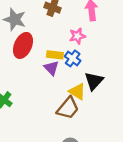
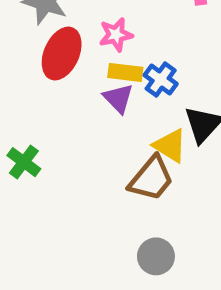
pink star: (77, 36) -> (116, 35), moved

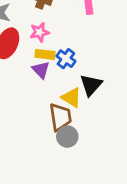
brown trapezoid: (151, 179) -> (60, 117), turned -48
gray circle: (156, 256) -> (67, 137), moved

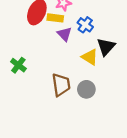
yellow rectangle: (45, 54) -> (55, 18), moved
brown trapezoid: (60, 117) -> (61, 85), moved

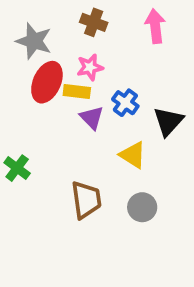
black triangle: (106, 47) -> (168, 121), moved
gray circle: (86, 89) -> (142, 207), moved

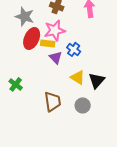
pink star: (90, 67) -> (55, 30), size x1.5
black triangle: (168, 121) -> (97, 80), moved

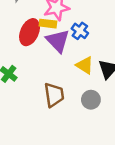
red ellipse: (32, 38) -> (30, 32), moved
purple triangle: (56, 57) -> (58, 41), size x1.5

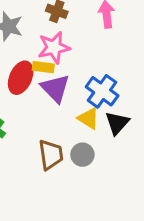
blue cross: (80, 31) -> (102, 91), moved, size x1.5
gray circle: (91, 100) -> (82, 155), moved

